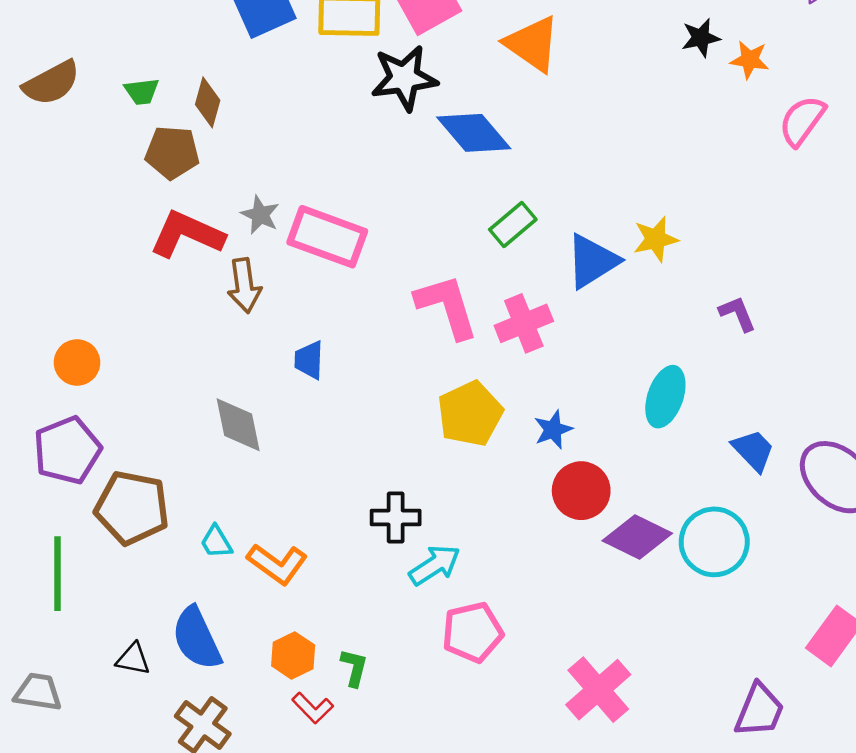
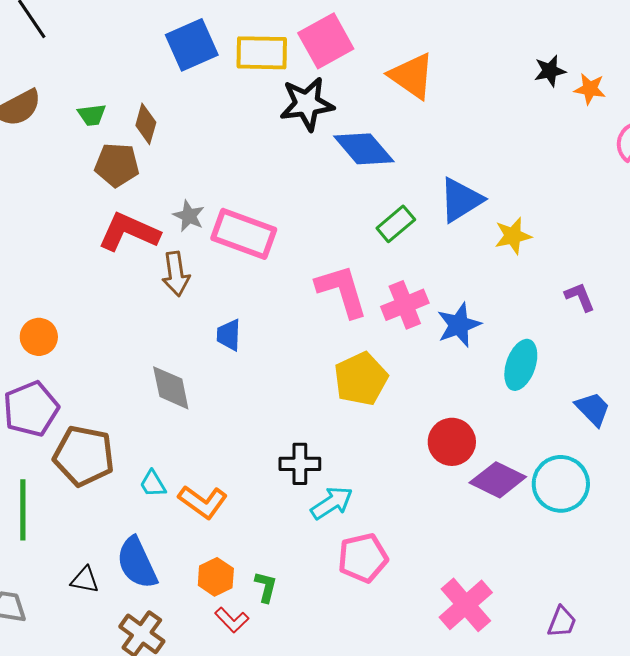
blue triangle: (592, 261) -> (461, 200), moved
blue star: (553, 430) -> (459, 325), moved, size x1.4
purple trapezoid: (759, 710) -> (562, 622), moved, size x0.7

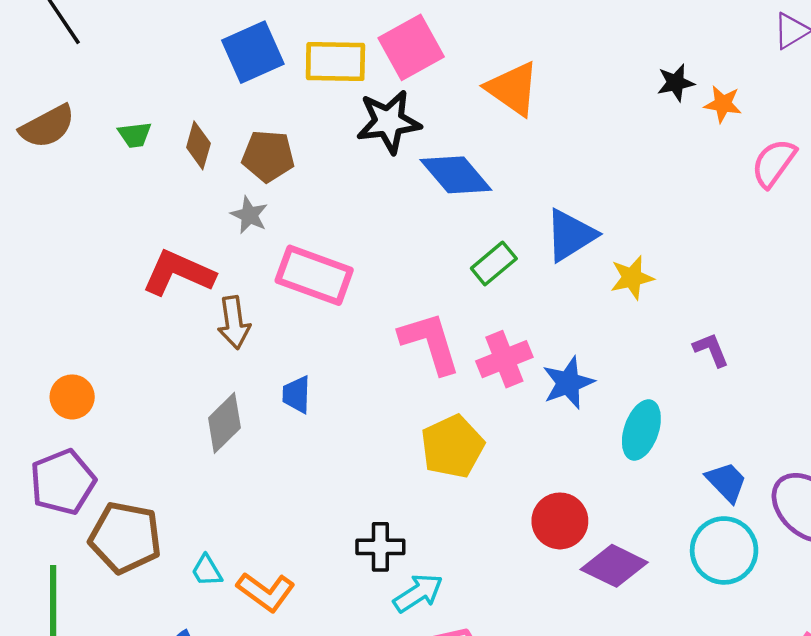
brown pentagon: (117, 165) -> (268, 156), moved
gray star: (189, 216) -> (249, 215), moved
gray diamond: (171, 388) -> (224, 423), moved, turned 57
cyan circle: (561, 484) -> (724, 550), moved

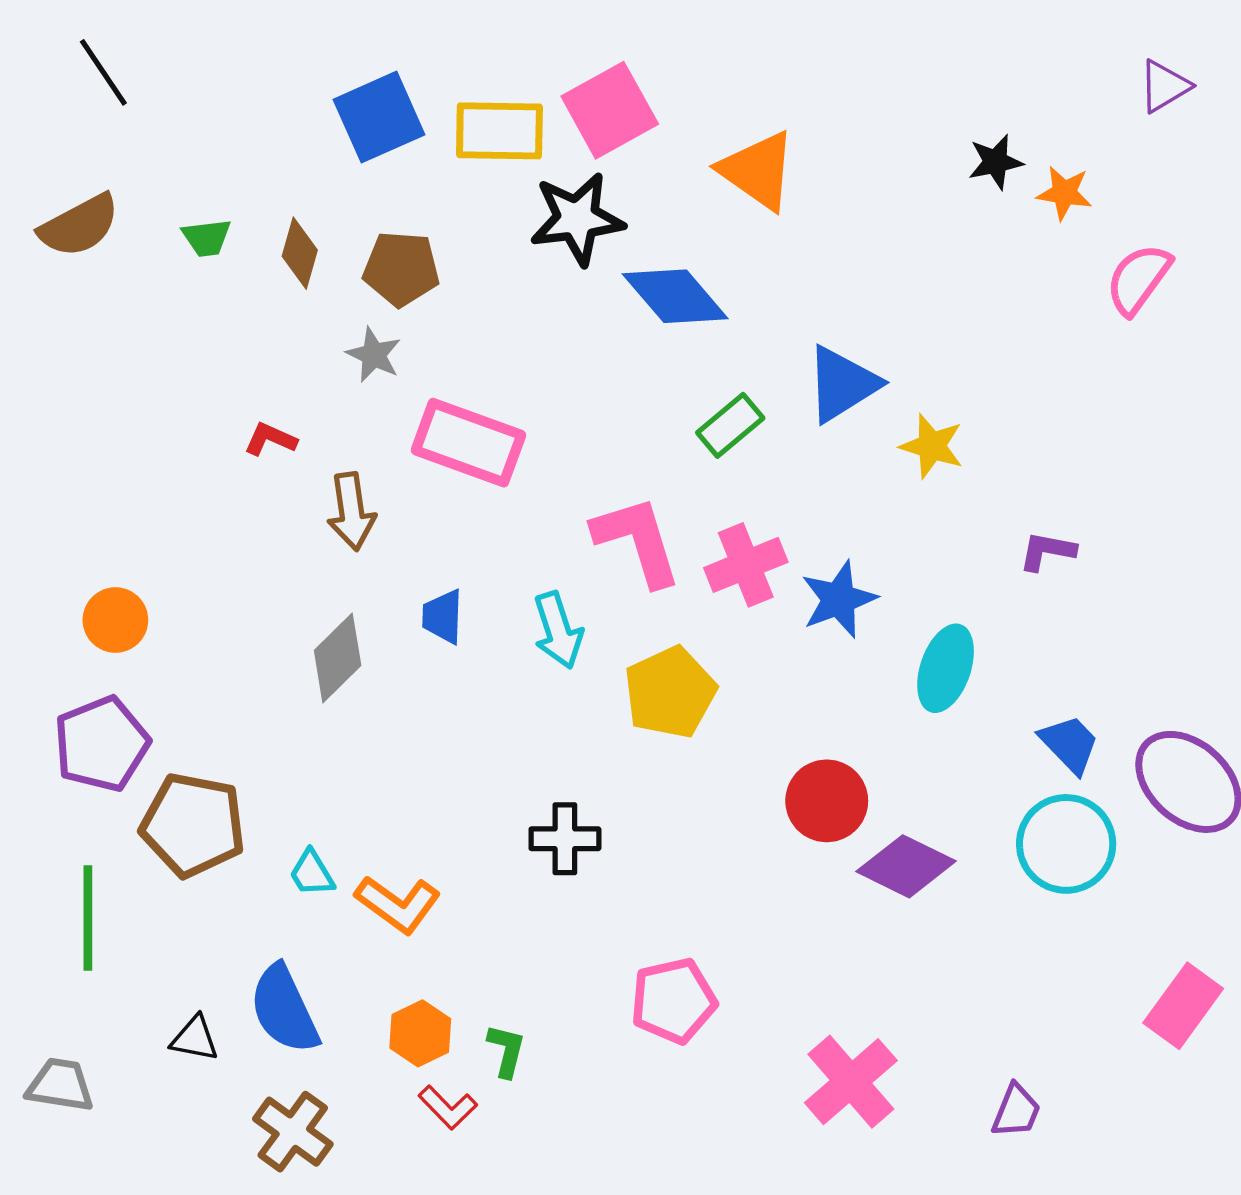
red L-shape: (178, 273) -> (270, 439), size x0.5
yellow star: (632, 278) -> (932, 446), turned 30
purple L-shape: (711, 350) -> (1047, 551), turned -57
cyan arrow: (418, 593) -> (558, 630), moved, turned 105

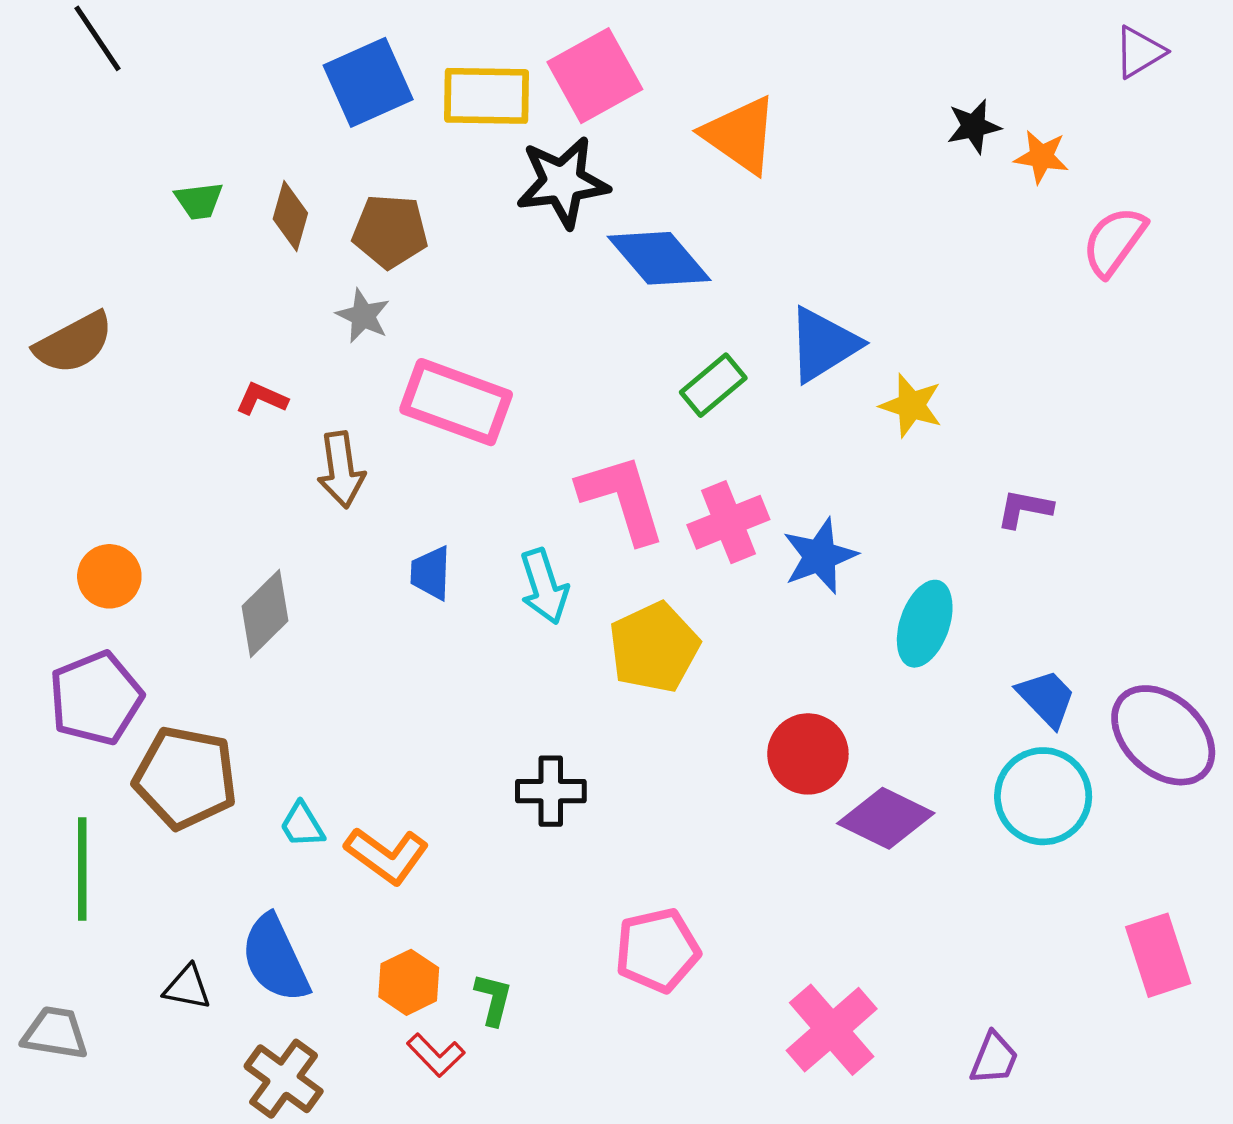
brown semicircle: (79, 226) -> (74, 343), moved
gray diamond: (338, 658) -> (265, 614), moved
pink rectangle: (1183, 1006) -> (1158, 955), turned -54

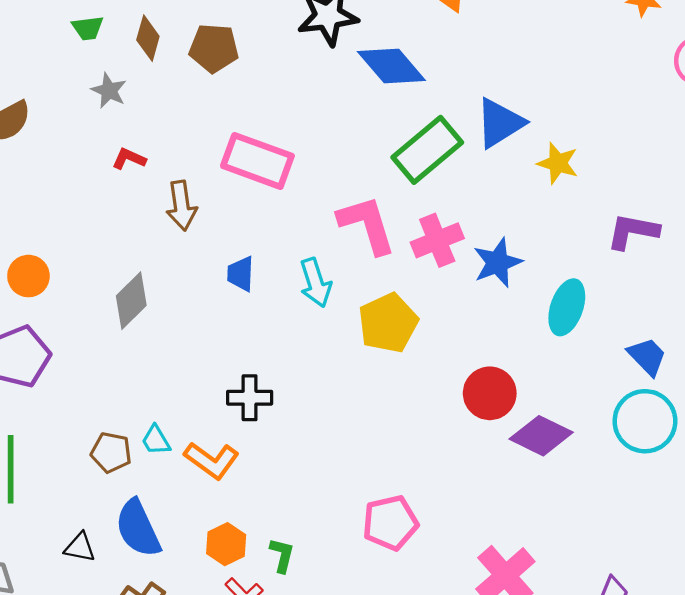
gray star: (363, 316) -> (109, 91), moved
green rectangle: (713, 385) -> (427, 150), size x1.6
purple L-shape: (1024, 509) -> (633, 231), size x1.4
brown pentagon: (185, 778) -> (111, 452), moved, size x0.6
black cross: (551, 791) -> (250, 398), moved

